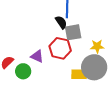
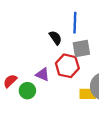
black semicircle: (61, 22) -> (55, 38), moved

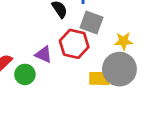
gray square: (81, 49) -> (92, 23), turned 30

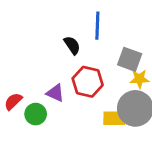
gray square: (92, 23) -> (130, 59), moved

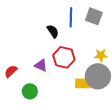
gray square: (130, 59) -> (94, 16), moved
green circle: (36, 114) -> (30, 91), moved

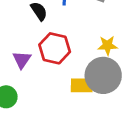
purple triangle: (41, 65) -> (22, 60), turned 40

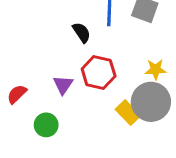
yellow rectangle: (82, 85) -> (128, 113), turned 45

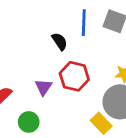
yellow rectangle: (128, 113) -> (101, 123), moved

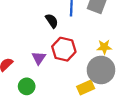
yellow rectangle: (101, 123) -> (86, 87), turned -70

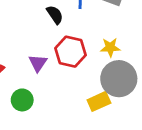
yellow star: (104, 47) -> (110, 47), moved

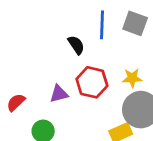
purple triangle: (38, 63) -> (59, 94), turned 42

